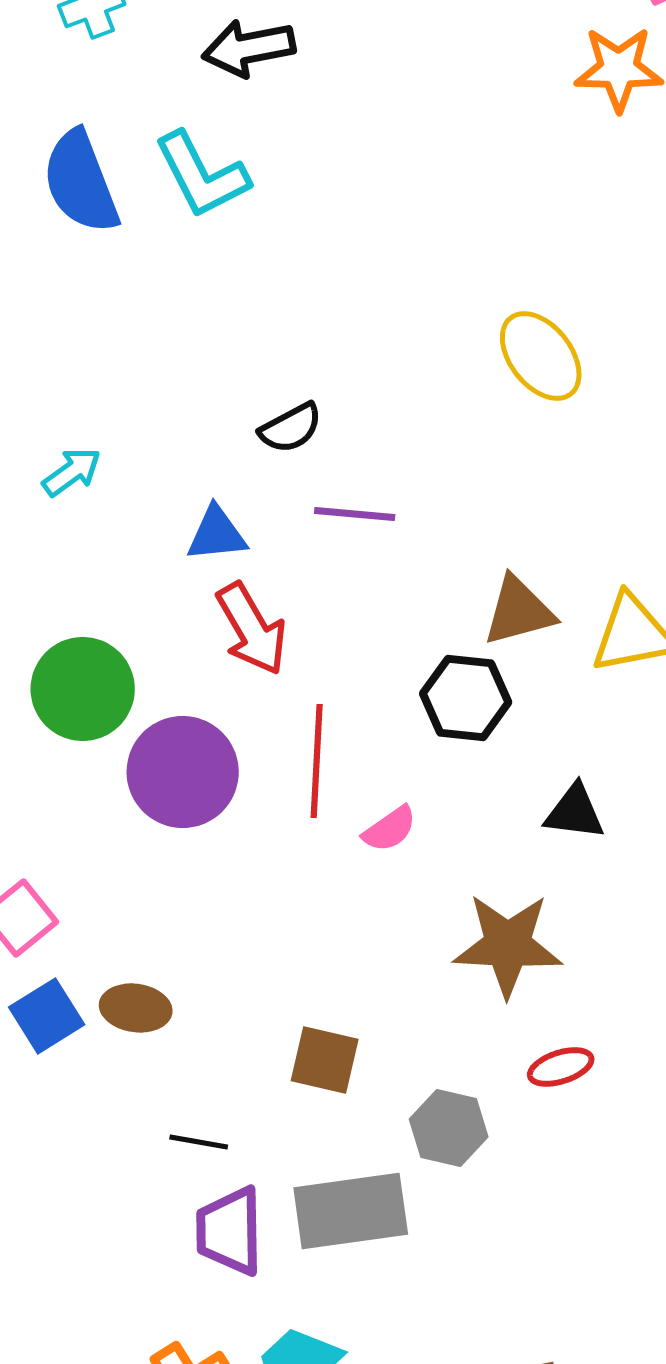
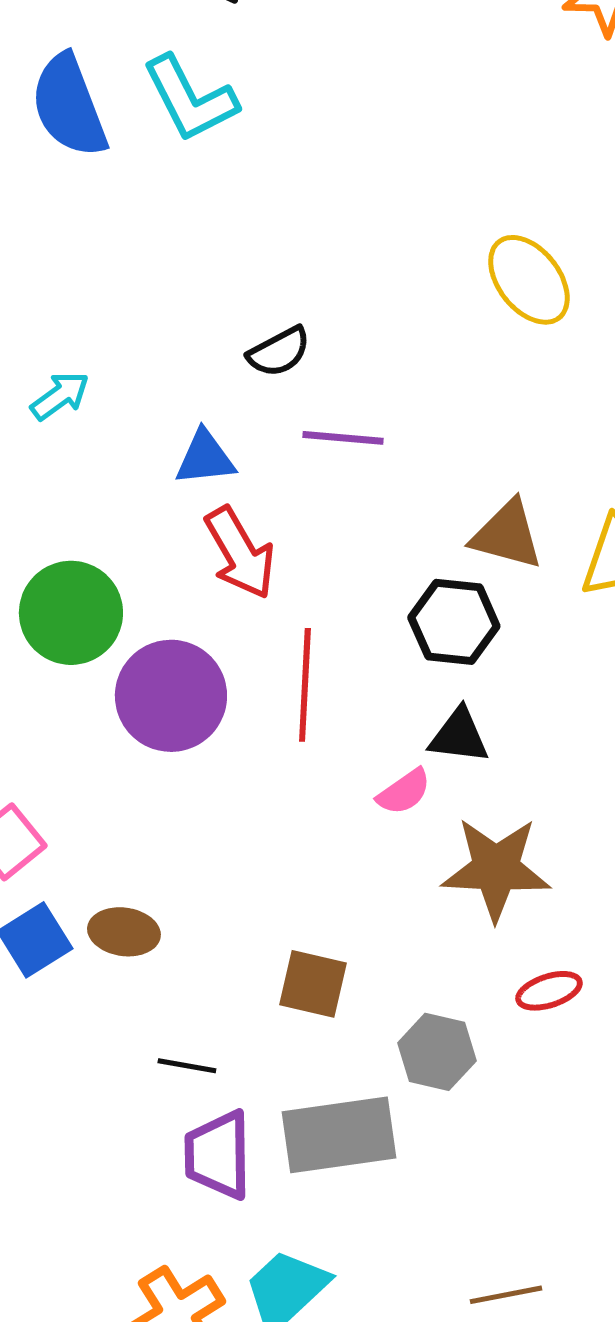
brown triangle: (519, 611) -> (507, 535), turned 30
black triangle: (575, 812) -> (459, 736), moved
pink semicircle: (390, 829) -> (404, 792), moved

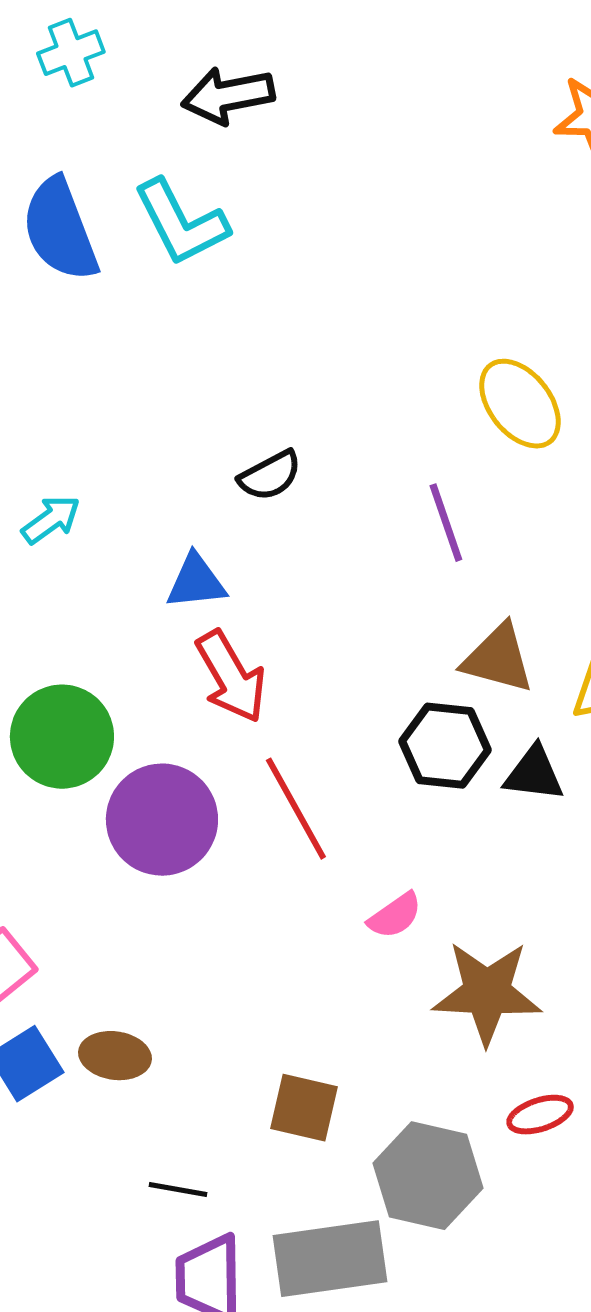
purple line: (343, 438) -> (446, 523), moved, turned 66
red line: (305, 685) -> (296, 809), turned -32
black triangle: (459, 736) -> (534, 774), moved
gray hexagon: (437, 1052) -> (428, 1176), size x1.4

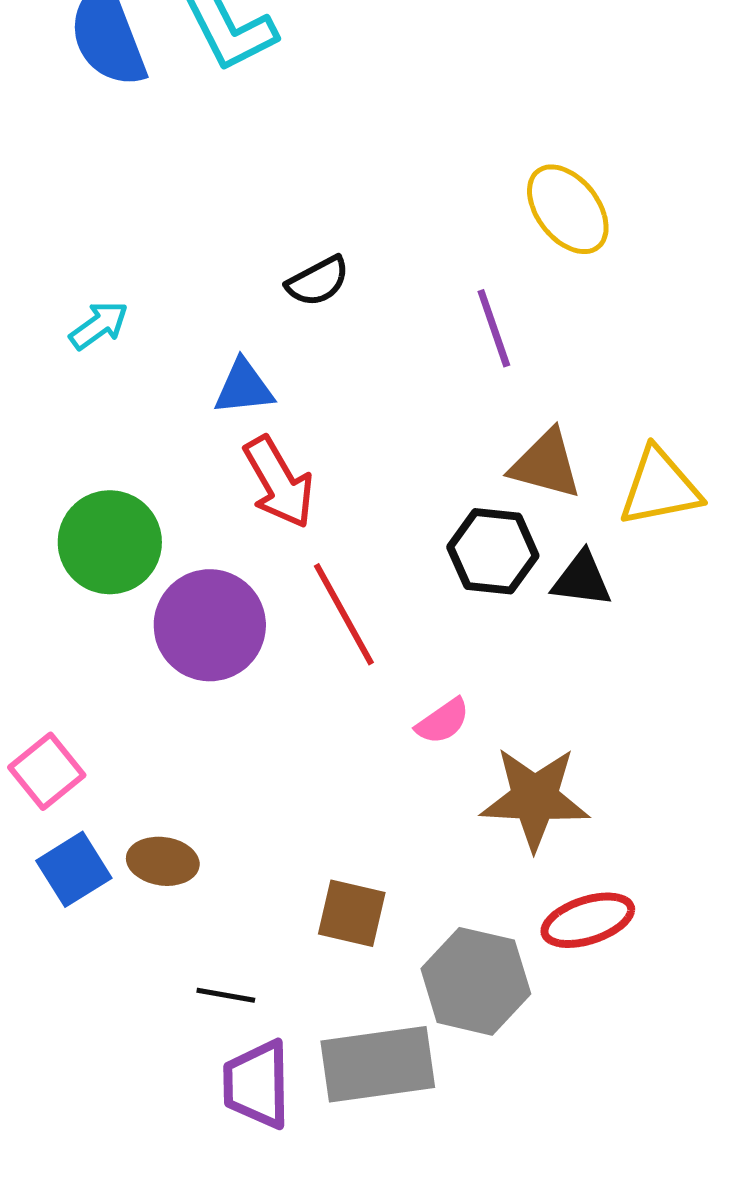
red ellipse: (540, 1115) -> (588, 920), size x1.4

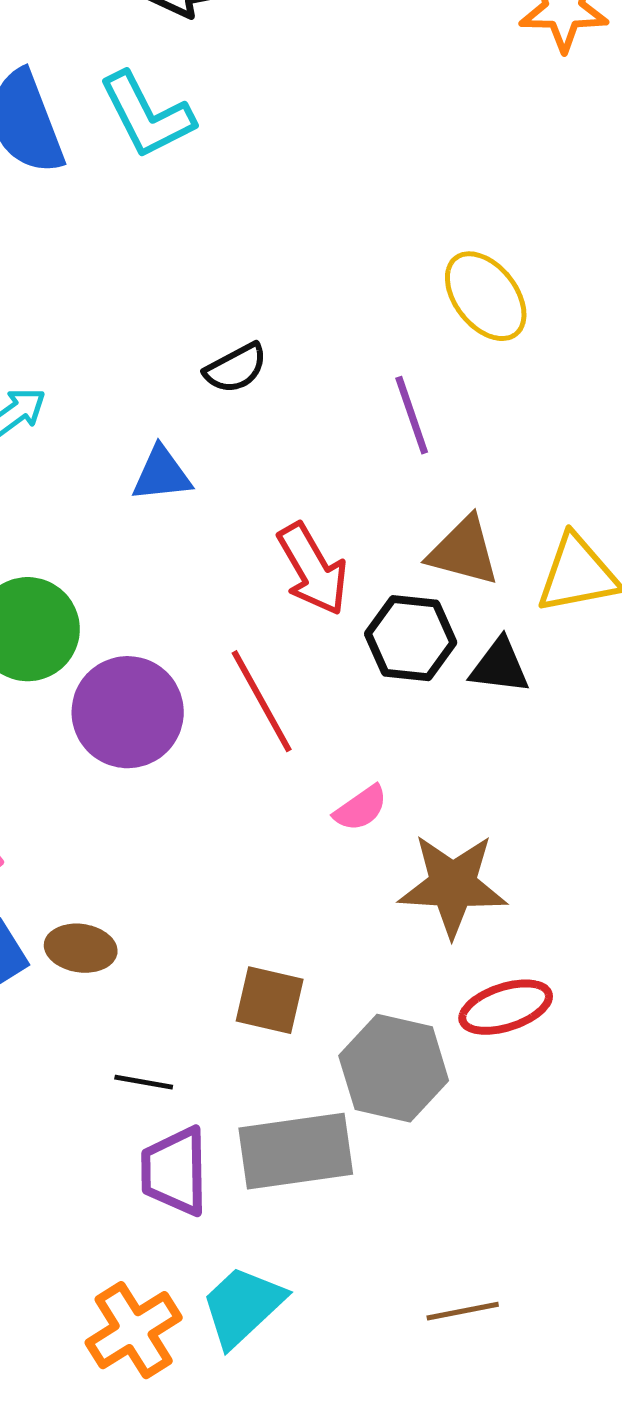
red arrow: (279, 482) -> (313, 569), moved

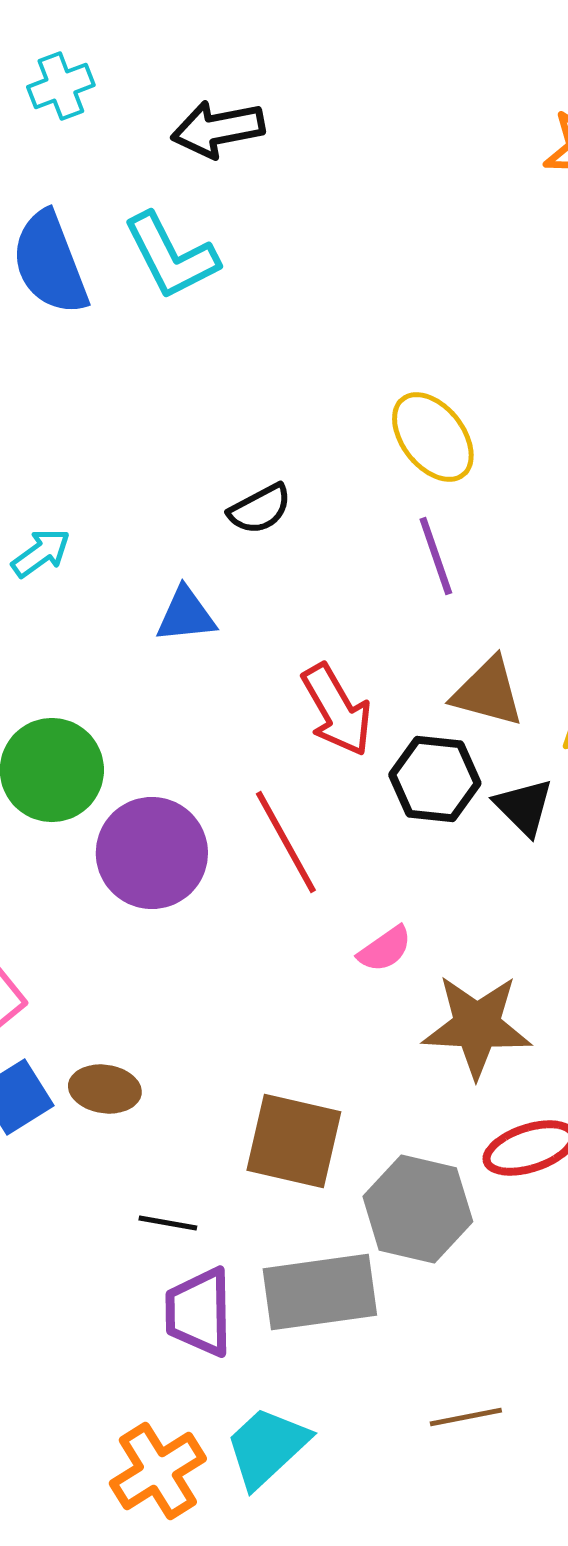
yellow ellipse: (486, 296) -> (433, 437), moved
black triangle: (500, 666) -> (524, 807), turned 38
brown square: (270, 1000) -> (294, 1141), size x1.4
brown line: (463, 1311) -> (466, 1417), moved

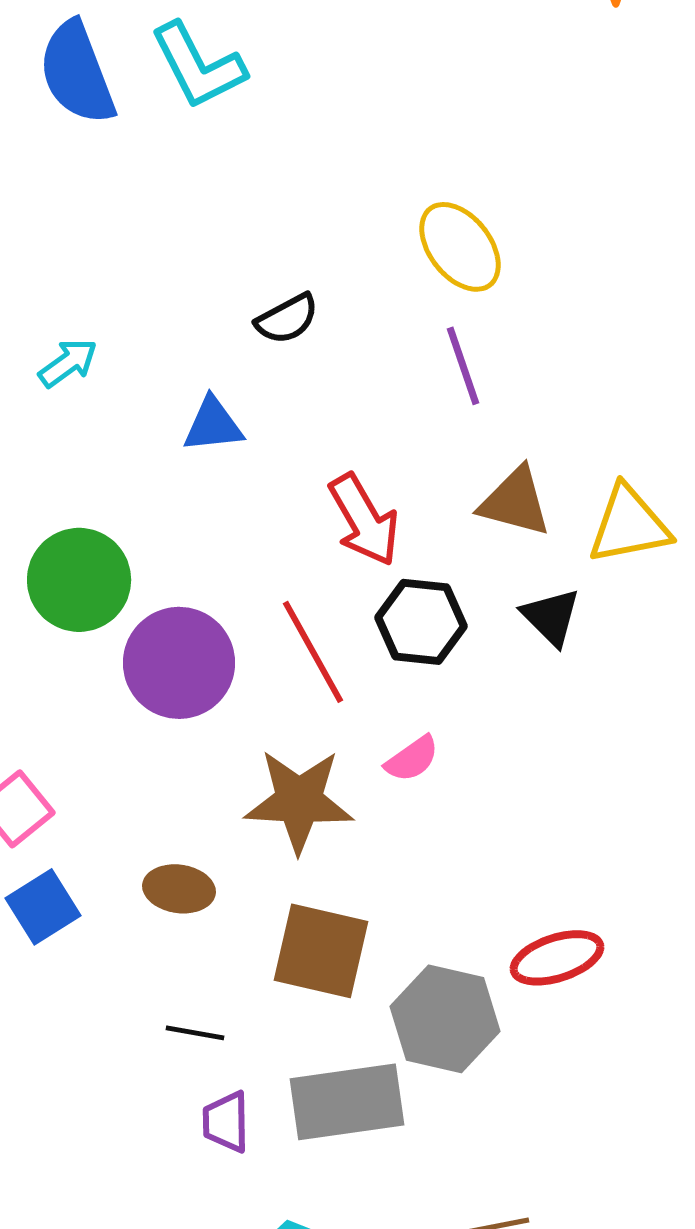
black hexagon: (435, 779) -> (421, 622), moved
brown star: (477, 1026) -> (299, 801), moved
brown ellipse: (105, 1089) -> (179, 889), moved
purple trapezoid: (199, 1312) -> (226, 1122), size x0.7

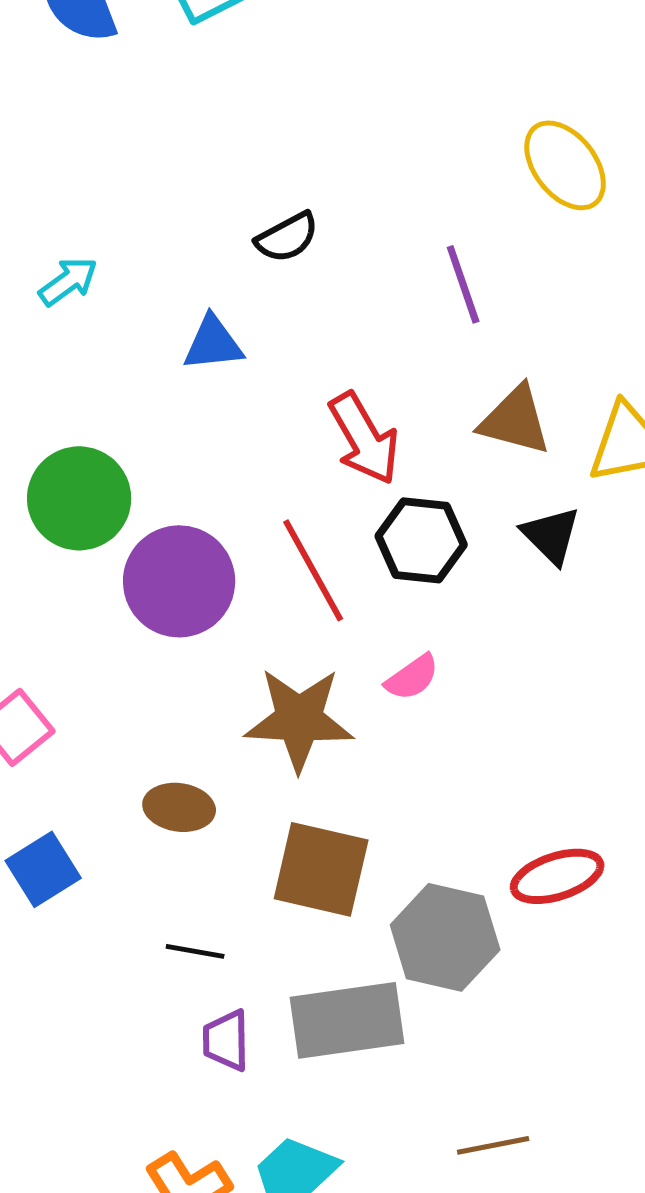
yellow ellipse: (460, 247) -> (565, 165), moved
blue square: (43, 907) -> (43, 869), moved

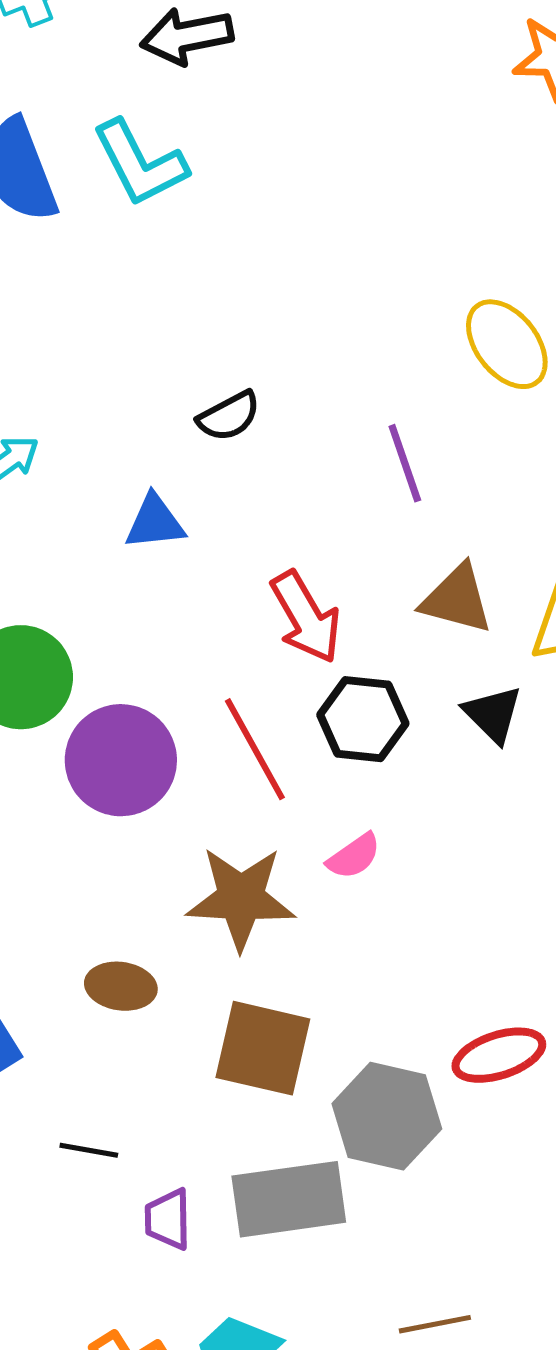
black line: (195, 951) -> (89, 1150), moved

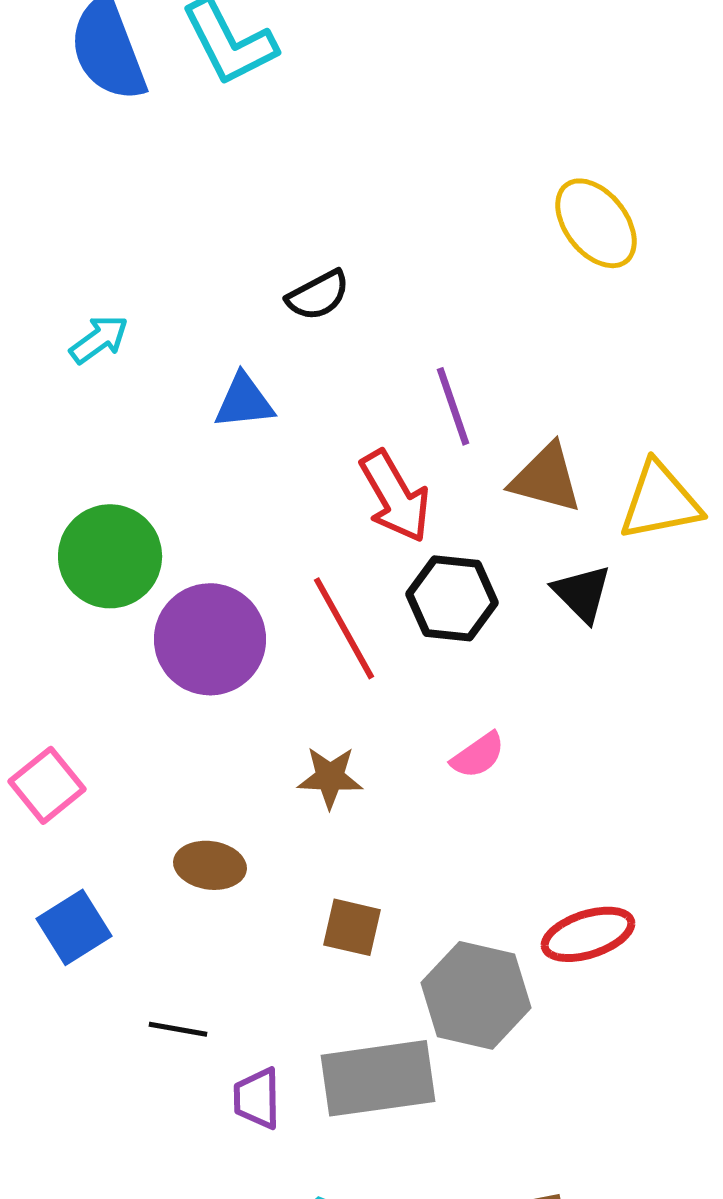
purple line: (405, 463) -> (453, 406), moved
pink semicircle: (354, 856) -> (478, 755), moved
brown star: (241, 898) -> (330, 777), size x0.6
brown square: (263, 1048) -> (352, 927), size x0.6

